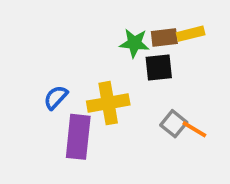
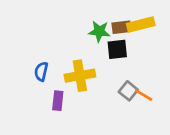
yellow rectangle: (191, 34) -> (141, 25), size x1.4
blue semicircle: (56, 97) -> (41, 72), turned -30
purple rectangle: (78, 137) -> (58, 101), size x0.6

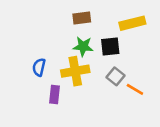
brown rectangle: (121, 27) -> (82, 18), moved
green star: (99, 31) -> (83, 47), moved
gray square: (128, 91) -> (115, 76), moved

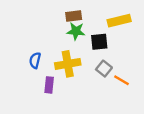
green star: (83, 47) -> (76, 31), moved

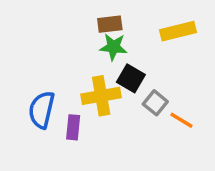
black square: (99, 42) -> (131, 78), moved, turned 36
blue semicircle: (35, 60) -> (42, 110), moved, size x1.5

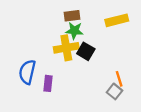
yellow cross: (101, 96) -> (66, 48), moved
gray square: (155, 103) -> (114, 91), moved
orange line: (182, 120) -> (119, 79), turned 42

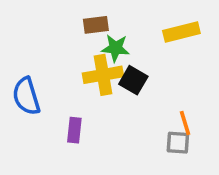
brown rectangle: (72, 16) -> (96, 25), moved
blue semicircle: (27, 72) -> (26, 96), moved, turned -30
gray square: (114, 91) -> (178, 143), turned -35

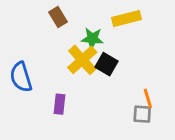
brown rectangle: (96, 25) -> (58, 17), moved, turned 66
yellow rectangle: (181, 32) -> (127, 18), moved
yellow cross: (103, 75) -> (82, 60), turned -32

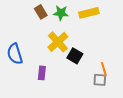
green star: (92, 38) -> (61, 13), moved
black square: (107, 64) -> (75, 56), moved

